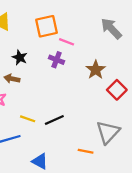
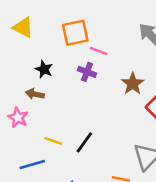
black line: (54, 120) -> (84, 142), turned -30

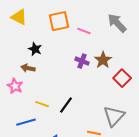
pink line: (99, 51) -> (84, 31), moved
purple cross: (87, 72) -> (82, 61), moved

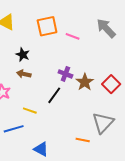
brown star: (103, 60) -> (85, 82), moved
purple cross: (82, 61) -> (65, 74), moved
brown arrow: (28, 68) -> (24, 74), moved
black line: (66, 105) -> (54, 95), moved

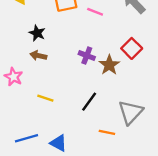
red square: (111, 84) -> (132, 48), moved
black line: (54, 95) -> (89, 102), moved
blue line: (14, 129) -> (27, 138), moved

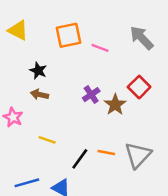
purple cross: (87, 56) -> (91, 95), turned 35
black line: (89, 102) -> (80, 159), moved
orange line: (107, 132) -> (106, 153), moved

